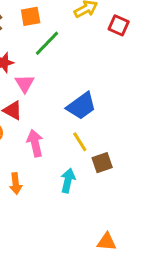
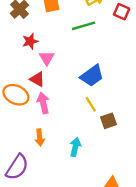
green line: (47, 43) -> (84, 26), moved, turned 30
pink arrow: (35, 143) -> (43, 103), moved
cyan arrow: (68, 181) -> (75, 147), moved

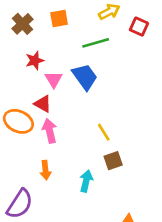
blue trapezoid: (92, 76) -> (85, 77), moved, turned -90
brown square: (109, 121) -> (113, 161), moved

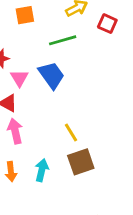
brown square: (113, 161) -> (81, 162), size x1.4
cyan arrow: (86, 181) -> (42, 170), moved

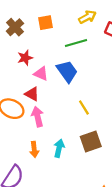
pink triangle: (19, 78) -> (41, 74), turned -35
yellow line: (71, 132) -> (84, 108), moved

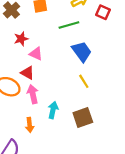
blue trapezoid: (67, 71) -> (82, 52), moved
yellow line: (84, 108) -> (84, 81), moved
cyan arrow: (59, 148) -> (53, 110), moved

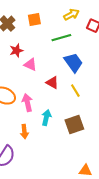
red triangle: (27, 73) -> (52, 83), moved

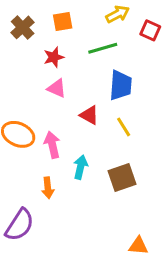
red star: (16, 51) -> (54, 57), moved
blue trapezoid: (73, 63) -> (121, 85), turned 40

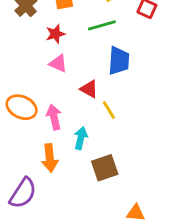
yellow line: (124, 127) -> (109, 110), moved
brown square: (122, 177) -> (105, 168), moved
orange arrow: (48, 188) -> (50, 158), size x1.4

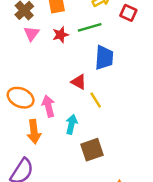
red star: (55, 34) -> (61, 35), moved
pink triangle: (58, 64) -> (31, 33), moved, turned 42
orange arrow: (50, 158) -> (34, 132), moved

